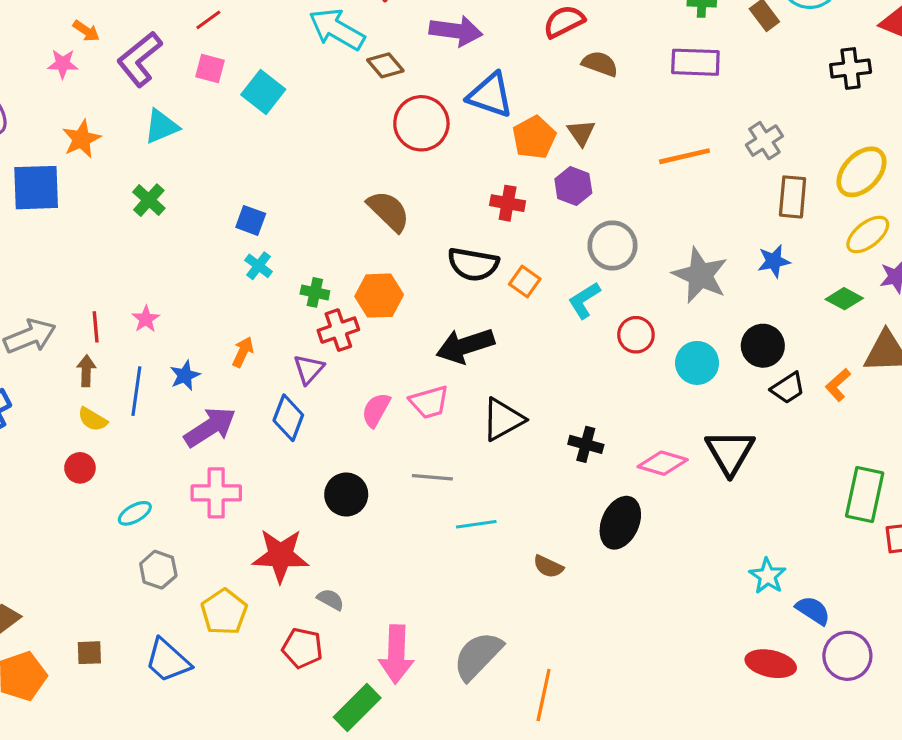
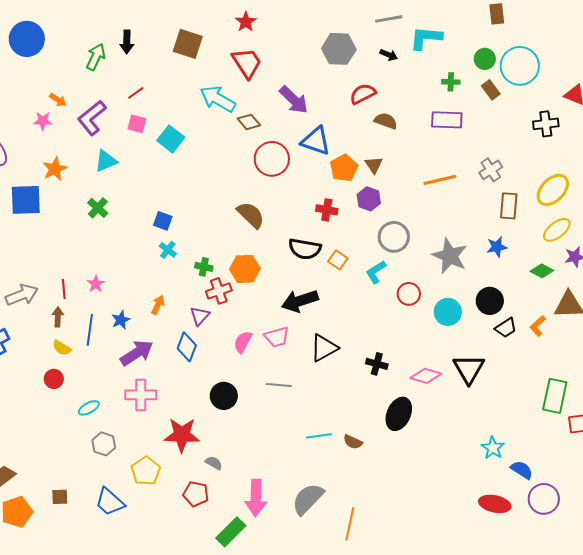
purple arrow: (456, 31) -> (294, 100), turned 36
cyan line: (476, 524) -> (319, 436), moved

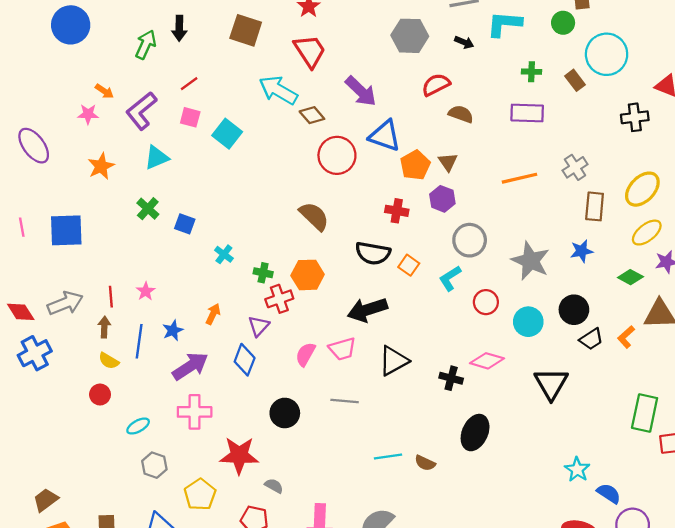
green circle: (485, 59) -> (563, 23), moved
blue square: (26, 200) -> (66, 230), moved
blue square: (163, 221) -> (185, 224), moved
pink diamond: (426, 376) -> (487, 361), moved

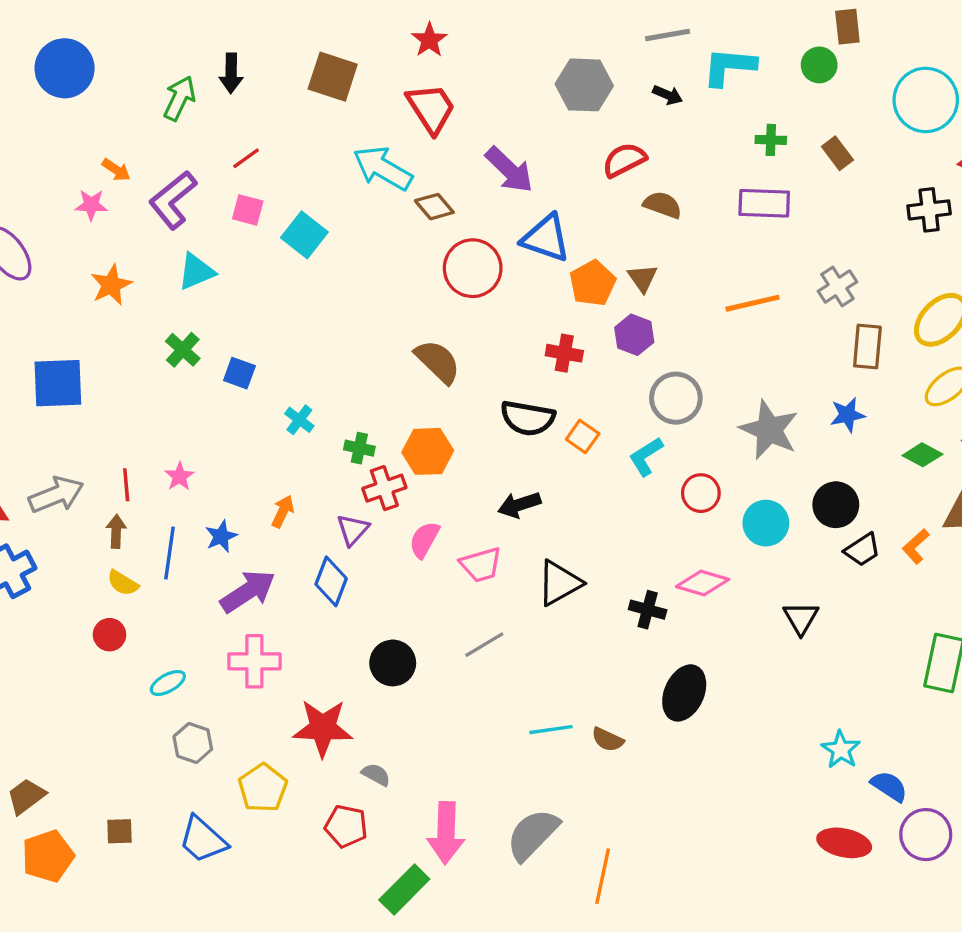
cyan circle: (607, 54) -> (926, 100), moved
black arrow: (367, 310) -> (519, 505), size x0.7
pink semicircle: (305, 354) -> (424, 540), moved
black triangle: (551, 384) -> (801, 618), size x0.7
gray line: (345, 401) -> (484, 645), turned -36

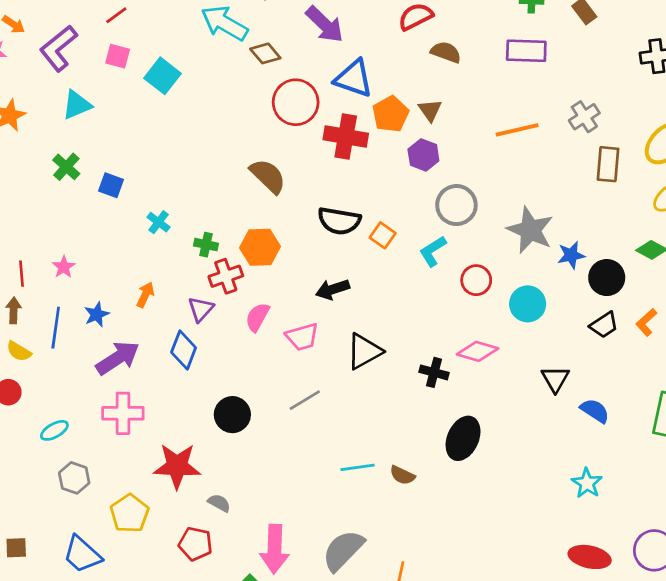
red cross: (564, 353) -> (346, 136), moved, size x1.5
blue star: (847, 415) -> (571, 255), moved
black circle: (836, 505) -> (607, 278), moved
blue semicircle: (889, 786) -> (595, 411), moved

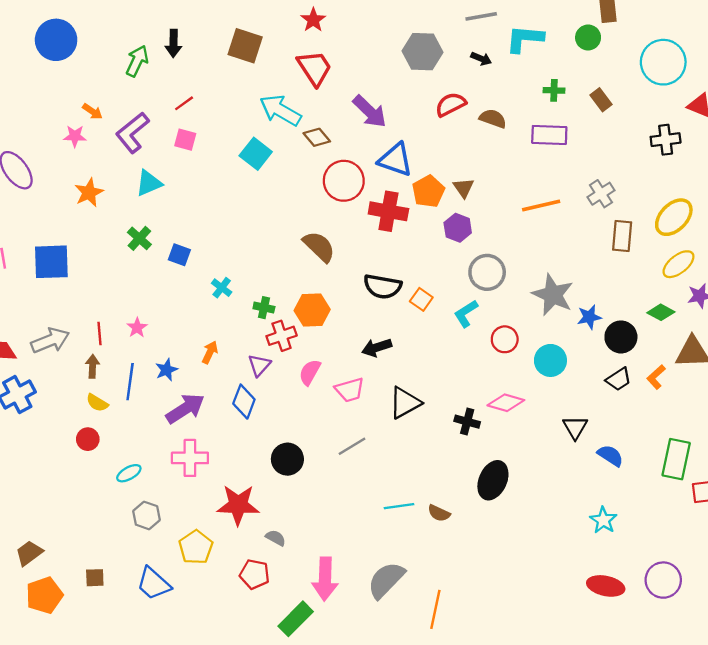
brown semicircle: (446, 52) -> (493, 119), moved
cyan square: (163, 76) -> (256, 154), moved

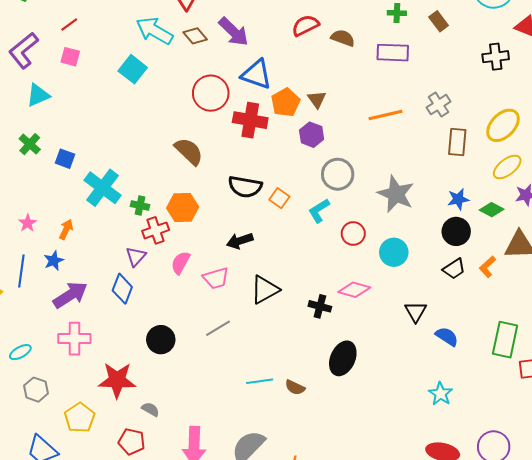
brown diamond: (317, 137) -> (195, 36), moved
cyan cross: (222, 288) -> (103, 188), size x2.0
blue star: (589, 317) -> (458, 199), moved
orange arrow: (210, 352) -> (66, 229), moved

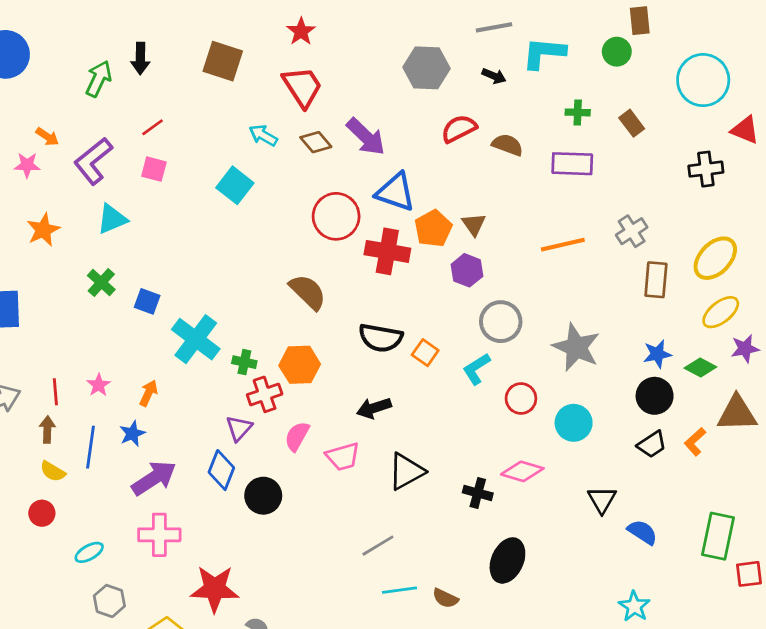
cyan arrow: (155, 31) -> (263, 135), size x0.6
gray line: (218, 328) -> (378, 546), moved
black circle: (161, 340) -> (263, 496), moved

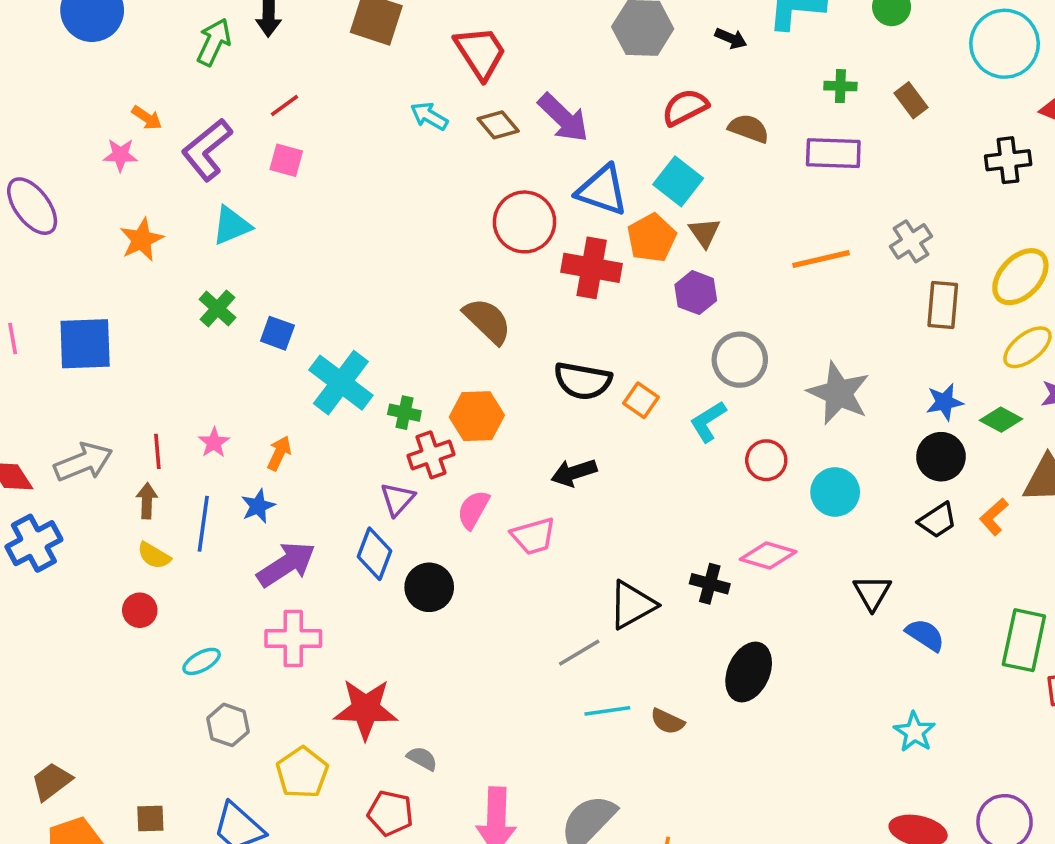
cyan square: (235, 185) -> (678, 181), moved
black triangle: (406, 471) -> (632, 605), moved

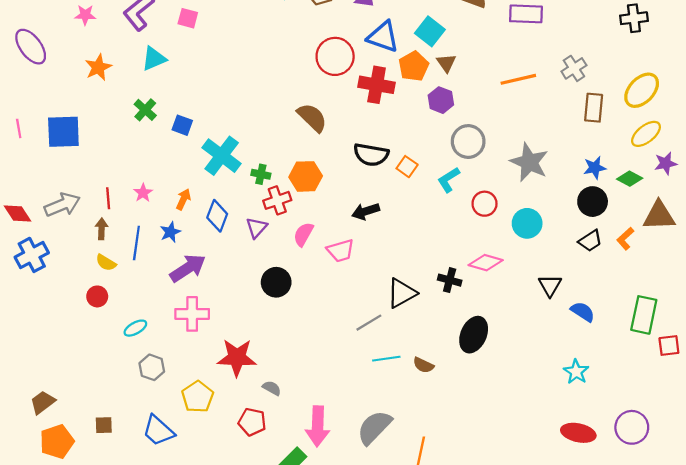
blue diamond: (374, 554) -> (217, 216), moved

